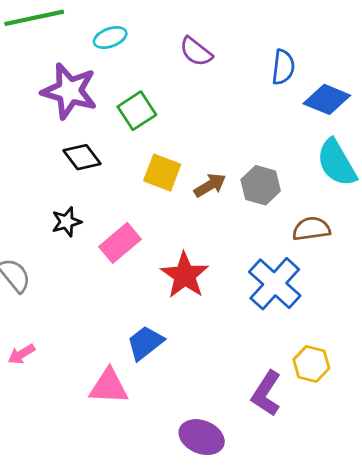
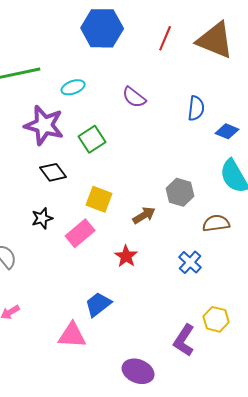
blue diamond: (327, 99) -> (227, 131), size x0.7
yellow square: (162, 173) -> (99, 199), moved
brown arrow: (210, 185) -> (144, 215), moved
red star: (185, 275) -> (126, 256), size x0.7
blue cross: (275, 284) -> (190, 262), size x0.6

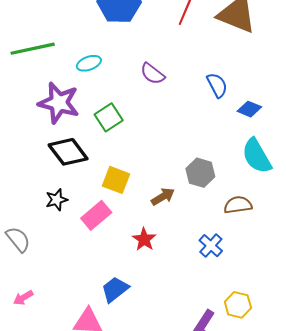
blue semicircle: (196, 108) -> (217, 85), turned -35
black diamond: (53, 172) -> (68, 152), size x1.4

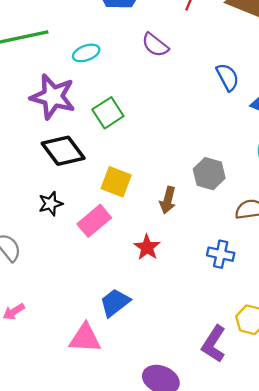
purple semicircle: (152, 74) -> (155, 45), moved
brown arrow: (163, 197) -> (168, 200), turned 135
blue cross: (211, 246) -> (221, 254), turned -30

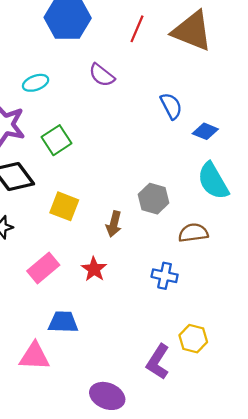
pink rectangle: (94, 221) -> (43, 268), moved
blue trapezoid: (115, 302) -> (63, 322), turned 40

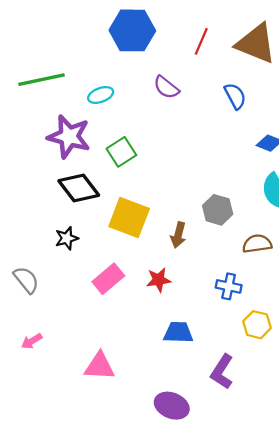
blue semicircle: (171, 106) -> (235, 96), moved
yellow square: (64, 206) -> (129, 217), size x1.4
red star: (94, 269) -> (159, 280), turned 30
blue trapezoid: (63, 322) -> (178, 332), moved
yellow hexagon: (193, 339) -> (257, 325), moved

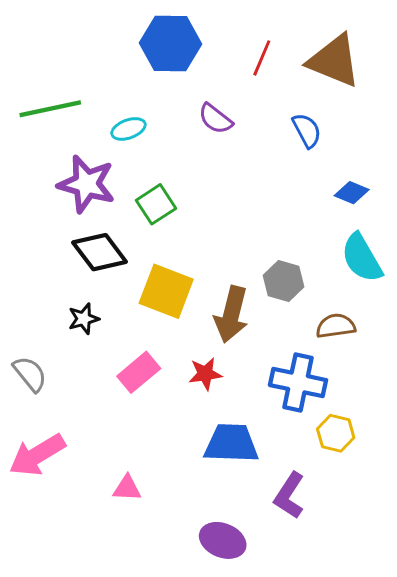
brown arrow: (178, 235) -> (231, 314), size x1.6
blue cross: (229, 286) -> (298, 383), size x1.6
blue trapezoid: (178, 332) -> (231, 443), size x1.4
pink arrow: (32, 341) -> (37, 455), size x2.0
pink triangle: (100, 366) -> (127, 488), size x0.7

